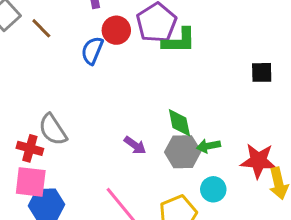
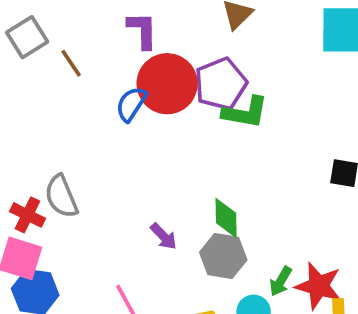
red circle: (116, 30) -> (167, 84), size x1.6
green arrow: (208, 146) -> (281, 281), moved, turned -60

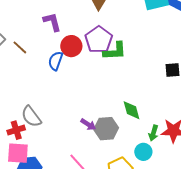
red circle: (167, 84) -> (71, 46), size x0.7
red cross: (27, 215) -> (16, 130), turned -30
green diamond: (226, 218) -> (132, 110), moved
gray hexagon: (223, 256) -> (106, 129), moved

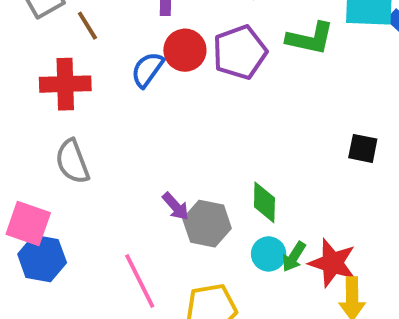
green L-shape: (115, 51) -> (310, 38), moved
red cross: (16, 130) -> (65, 84), moved, size x1.4
cyan circle: (143, 152) -> (269, 254), moved

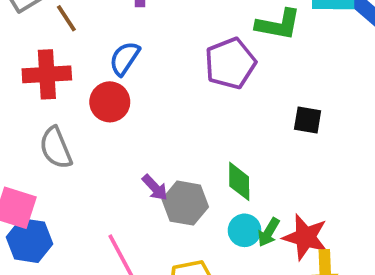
red circle: (185, 50) -> (110, 102), moved
purple pentagon: (240, 52) -> (230, 63), moved
black square: (363, 148) -> (308, 120), moved

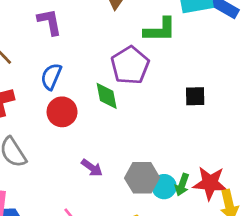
red circle: (110, 102) -> (62, 112), moved
green diamond: (239, 181) -> (107, 96), moved
gray hexagon: (185, 203) -> (142, 178), moved

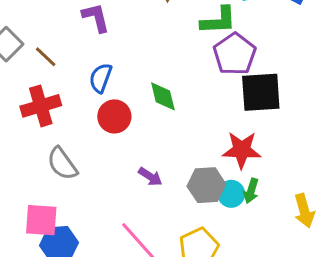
purple pentagon: (130, 65) -> (235, 54), moved
black square: (195, 96) -> (261, 92), size x1.8
red star: (210, 183) -> (242, 150), moved

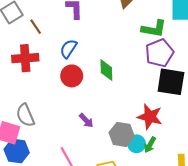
gray semicircle: (62, 164) -> (25, 115), moved

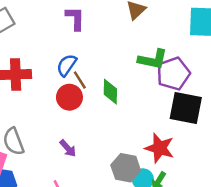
brown line: (36, 27) -> (80, 80), moved
green L-shape: (154, 29) -> (153, 59), moved
purple arrow: (86, 121) -> (68, 148), moved

